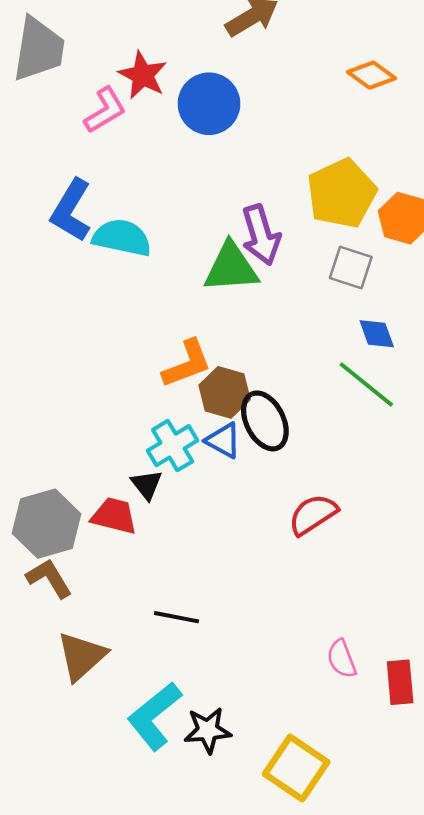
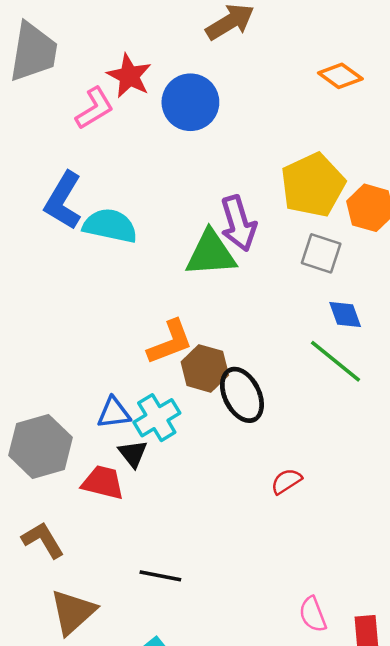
blue triangle: (223, 440) -> (114, 413), moved, turned -36
red semicircle: (313, 515) -> (286, 481), size x0.7
gray hexagon: (46, 524) -> (41, 446), moved

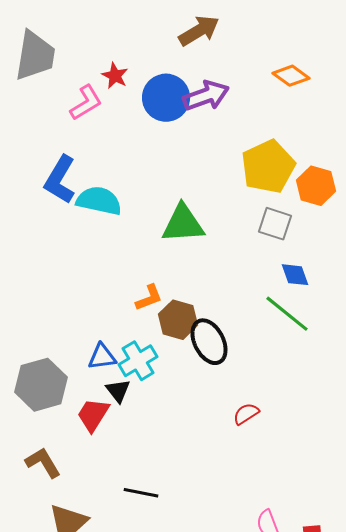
red star: (129, 76) -> (115, 76), size x0.7
purple arrow: (238, 223) -> (206, 96), moved, turned -93
orange L-shape: (170, 342) -> (149, 298), size x0.7
red trapezoid: (103, 482) -> (93, 415), turned -72

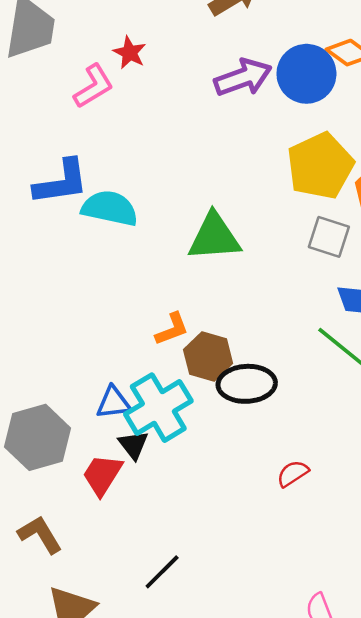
blue circle: (166, 98) -> (306, 74), moved
blue L-shape: (60, 180) -> (61, 182), turned -129
black ellipse: (209, 342) -> (247, 384), turned -66
cyan cross: (138, 361) -> (158, 408), size x1.4
black line: (141, 493) -> (162, 572), turned -56

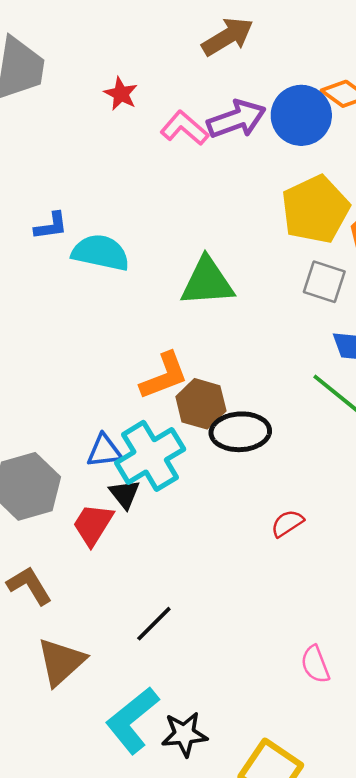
pink L-shape: (94, 86) -> (184, 128), moved, turned -108
blue L-shape: (61, 182) -> (51, 226), size x0.6
orange L-shape: (172, 329) -> (164, 376), size x1.4

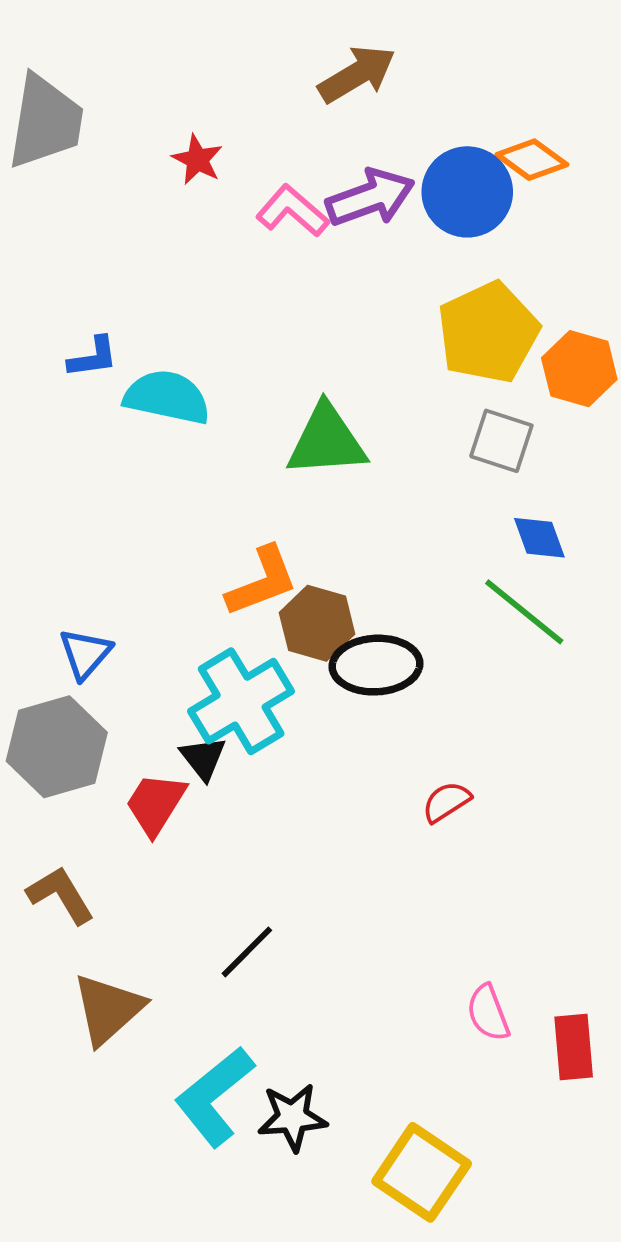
blue triangle: (104, 451) -> (85, 654), moved, turned -42

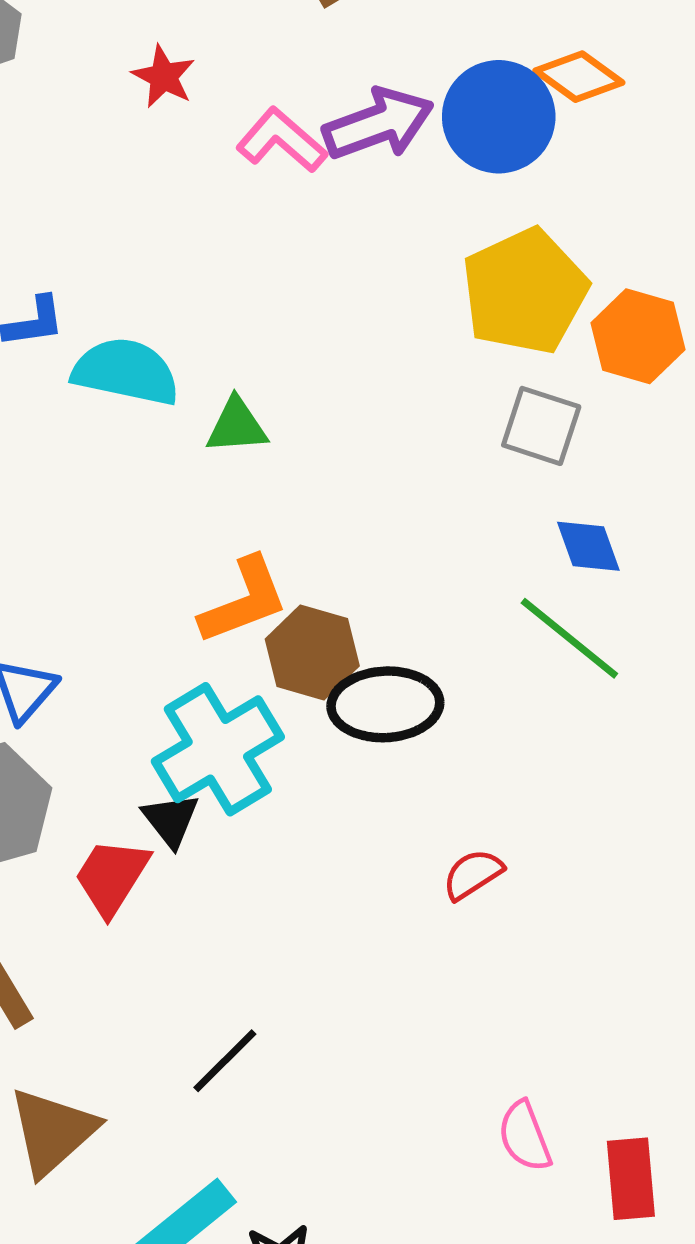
green triangle: (327, 441) -> (237, 426), moved, size x0.6

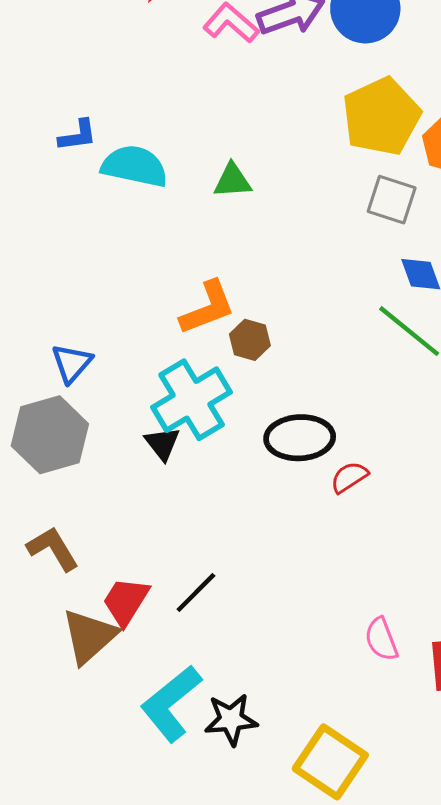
green triangle: (237, 426) -> (232, 181), moved
brown hexagon: (312, 652) -> (250, 340), size x0.7
black ellipse: (385, 704) -> (300, 438), moved
red trapezoid: (112, 877) -> (126, 601), moved

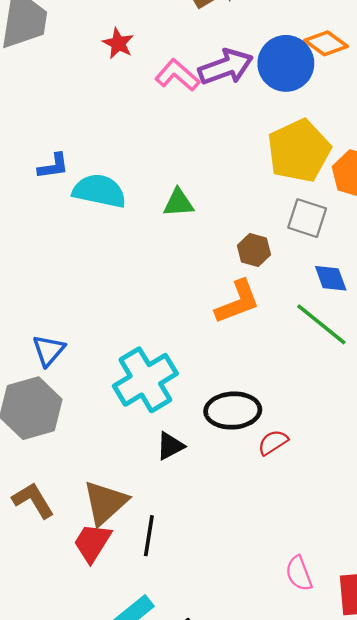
orange L-shape: (208, 308) -> (237, 302), moved
brown hexagon: (250, 340) -> (254, 250), moved
black triangle: (162, 444) -> (170, 446), moved, turned 40
black line: (196, 592) -> (149, 536), turned -36
brown triangle: (89, 636) -> (105, 503), moved

